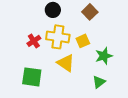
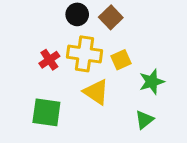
brown square: (90, 12) -> (111, 17), moved

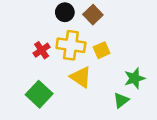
green star: (152, 82) -> (135, 78), moved
green square: (46, 112) -> (39, 94), turned 35

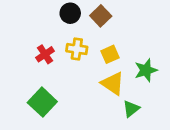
yellow cross: (71, 45) -> (77, 49), size x0.7
yellow triangle: (81, 77) -> (113, 84), moved
green star: (135, 78) -> (146, 70), moved

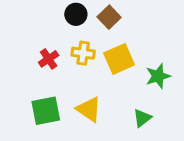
yellow square: (110, 54) -> (119, 59), size x1.5
yellow triangle: (113, 84) -> (89, 109), moved
green square: (42, 102) -> (46, 111), turned 36

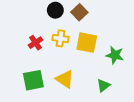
yellow square: (119, 59) -> (87, 43), turned 35
green star: (158, 76) -> (115, 55), turned 30

